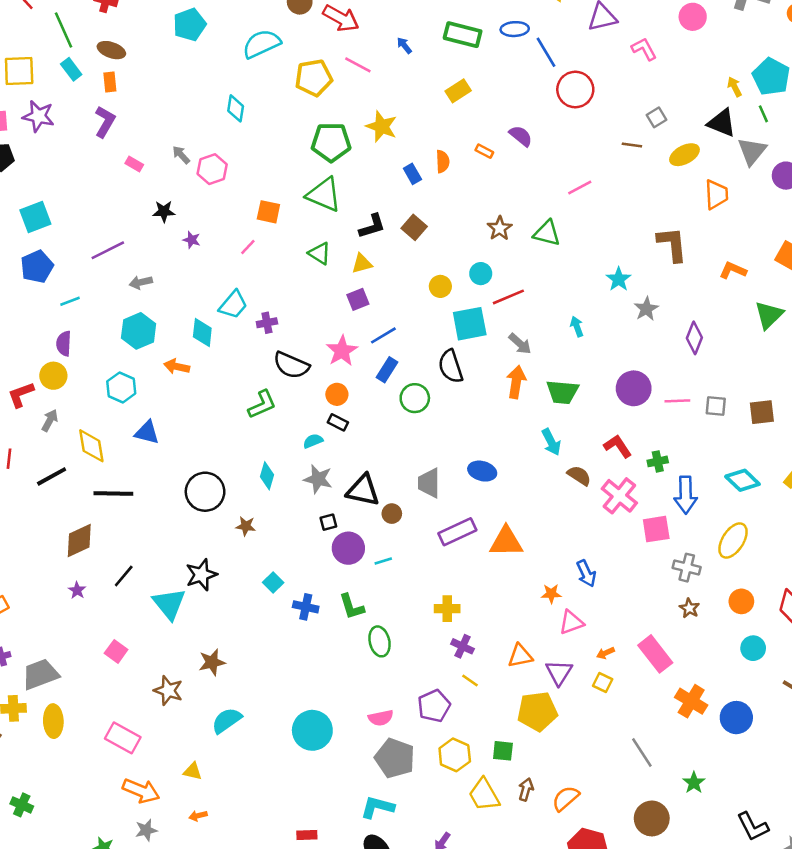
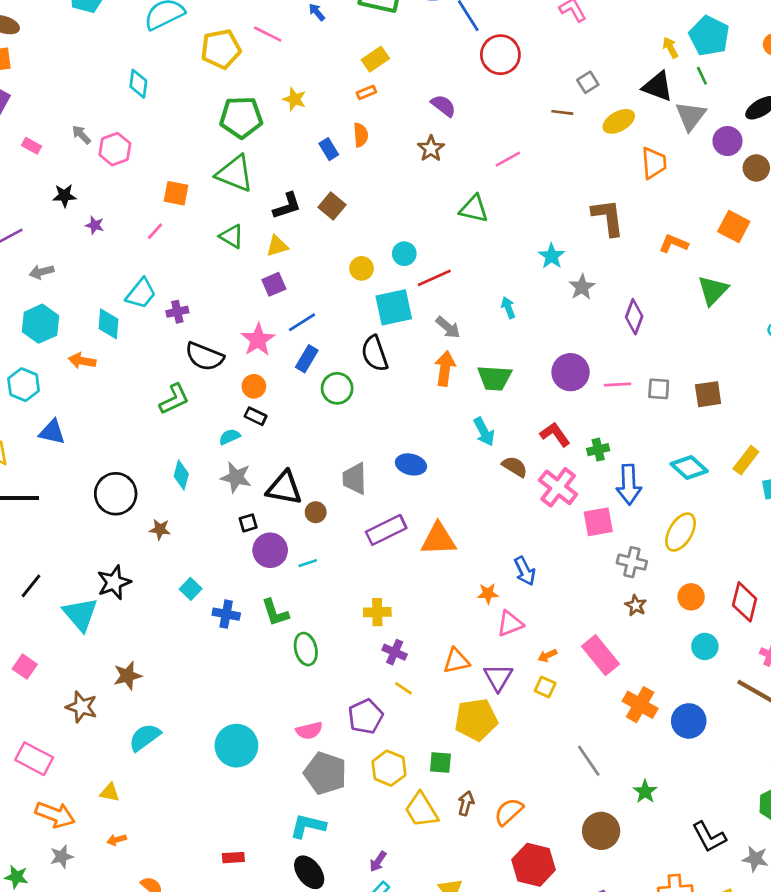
yellow star: (382, 127) -> (295, 99), size x0.7
orange rectangle: (484, 151) -> (366, 92), moved, turned -48
brown star: (500, 228) -> (431, 149), moved

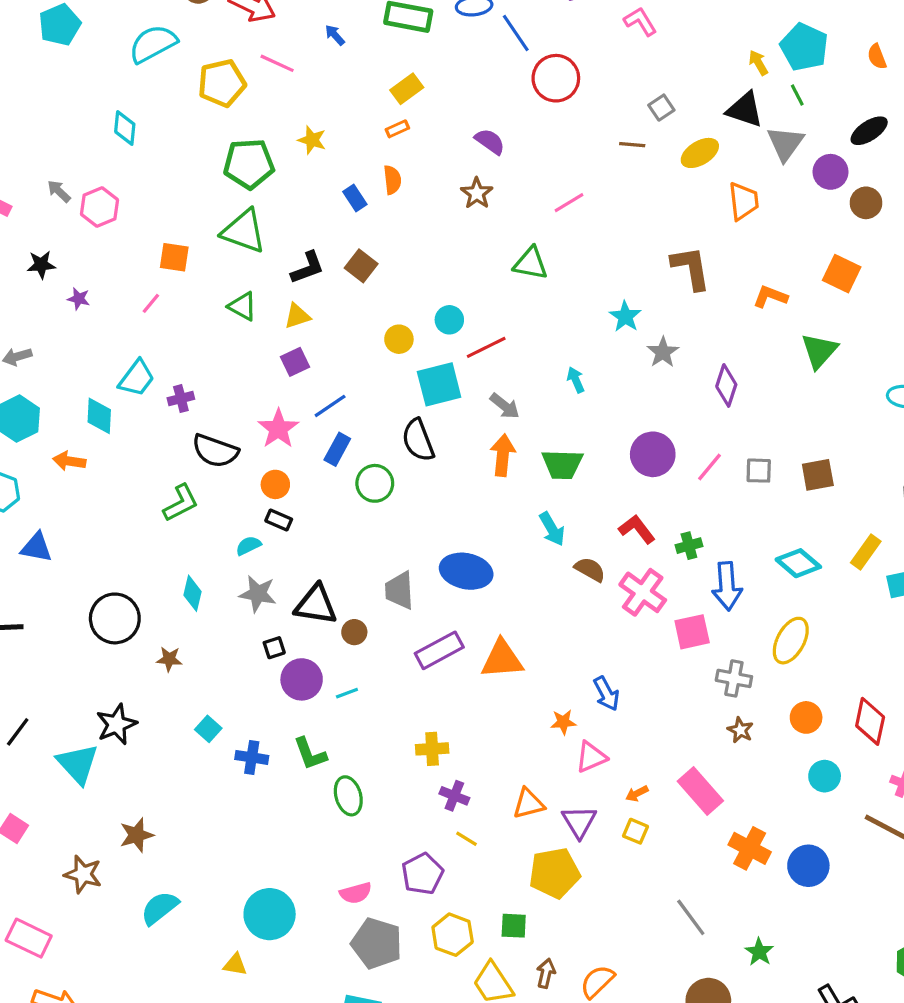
pink line: (618, 384) -> (709, 467), turned -45
blue ellipse: (411, 464) -> (466, 571), size x1.4
yellow triangle: (110, 792) -> (235, 965), moved

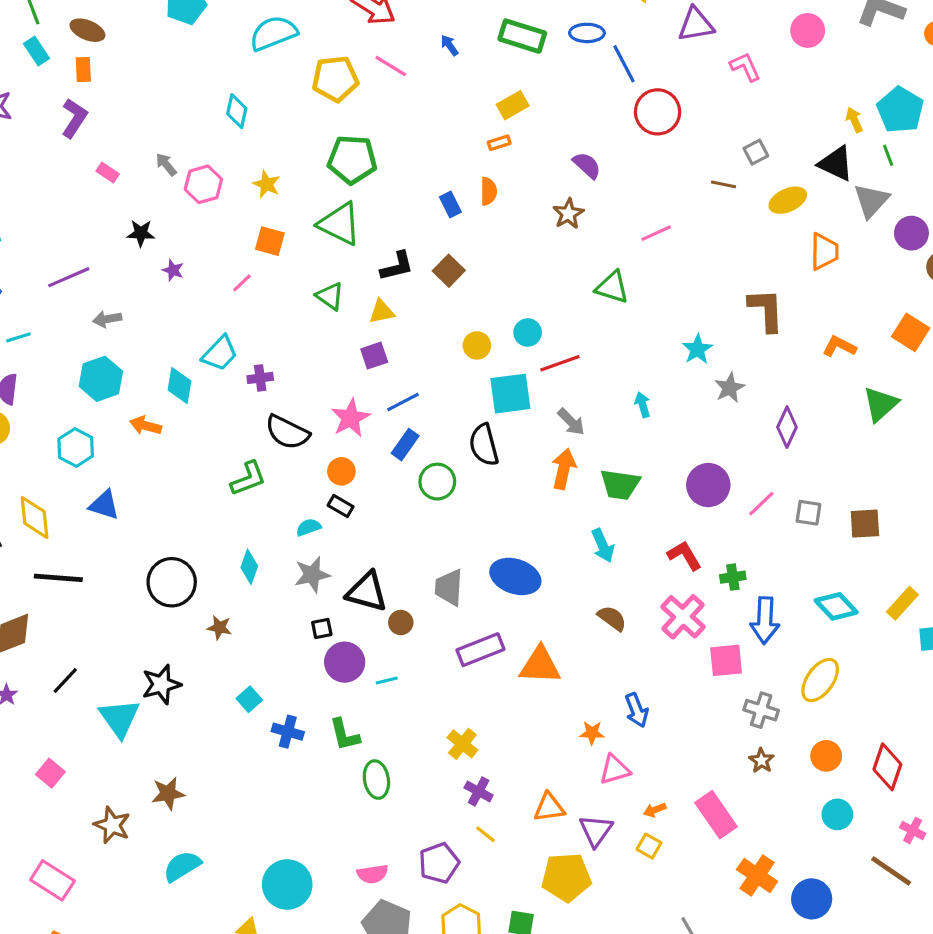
yellow star: (312, 140) -> (266, 184), moved
brown semicircle: (590, 569) -> (612, 618), moved
gray star: (258, 594) -> (312, 575), turned -30
yellow cross: (432, 749) -> (462, 744), turned 36

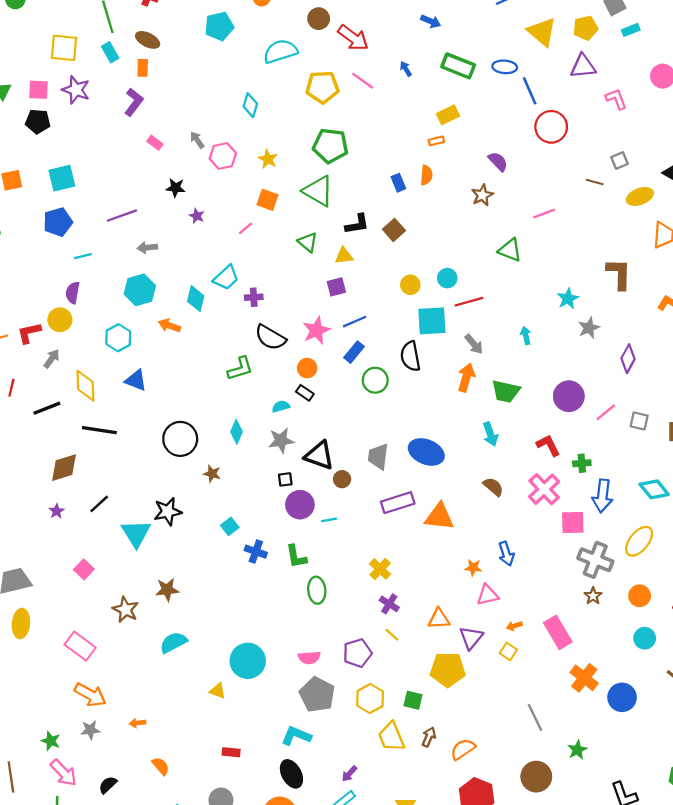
gray cross: (761, 710) -> (595, 560), size x1.4

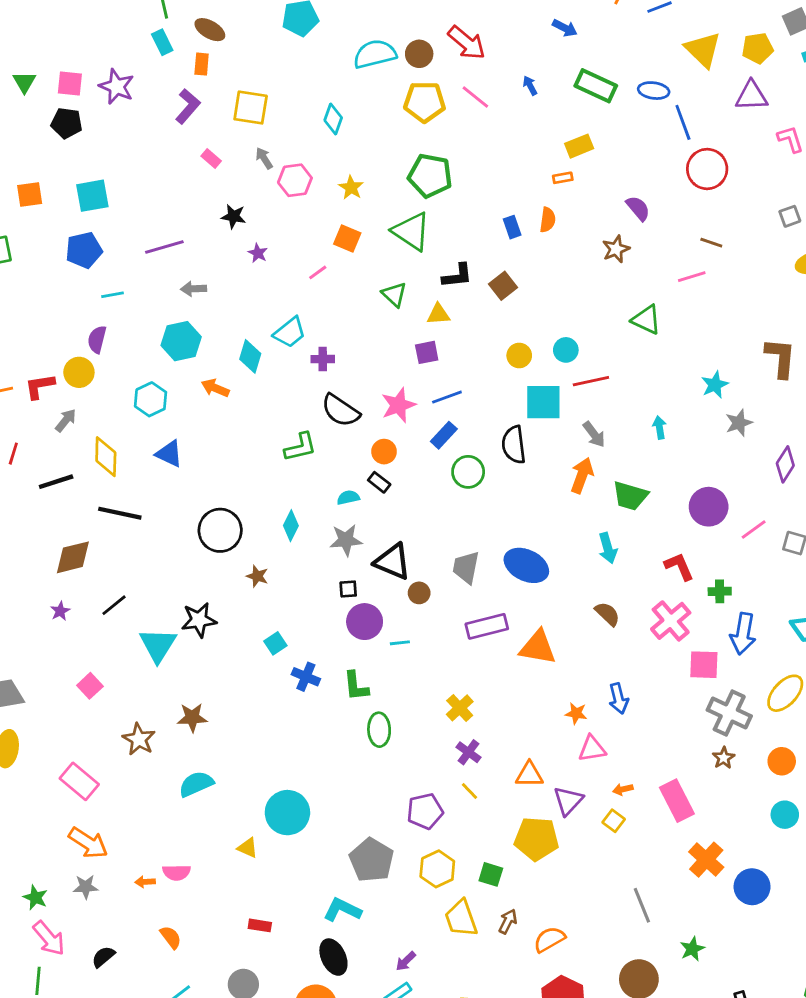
brown circle: (319, 19) -> (419, 54), moved
yellow square: (64, 48) -> (251, 108), moved
brown line: (595, 182) -> (711, 243), moved
pink semicircle: (309, 658) -> (177, 872), moved

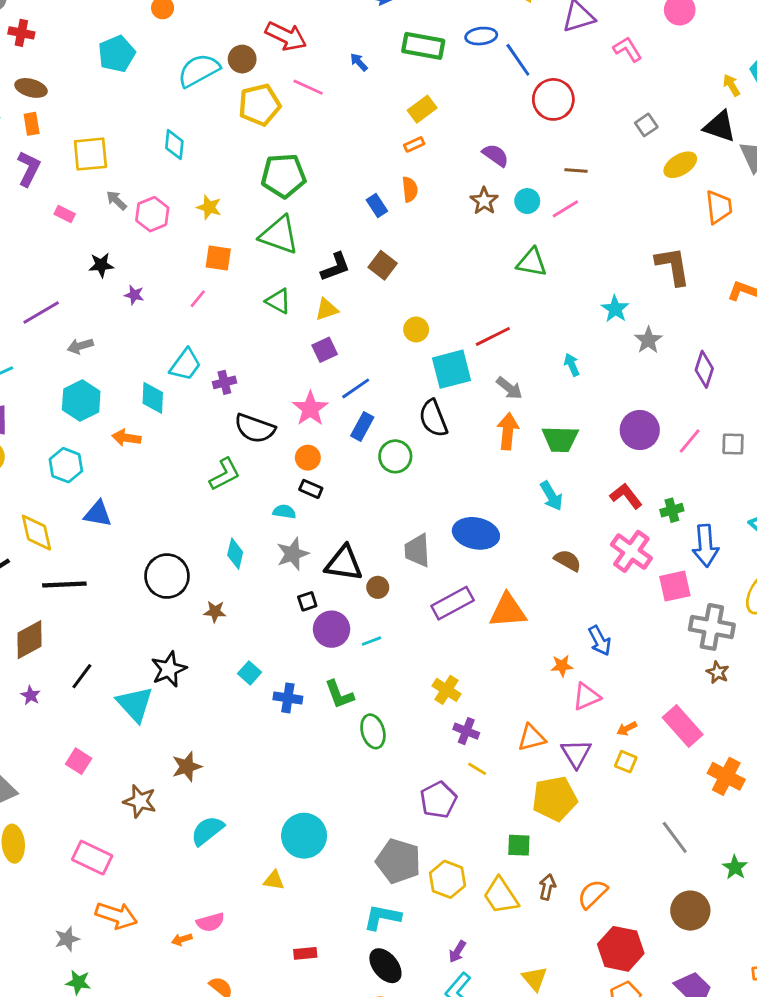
cyan circle: (566, 350) -> (527, 201), moved
cyan semicircle: (348, 497) -> (284, 512), turned 35
yellow hexagon: (437, 869) -> (448, 879), moved
gray star: (86, 887) -> (67, 939), moved

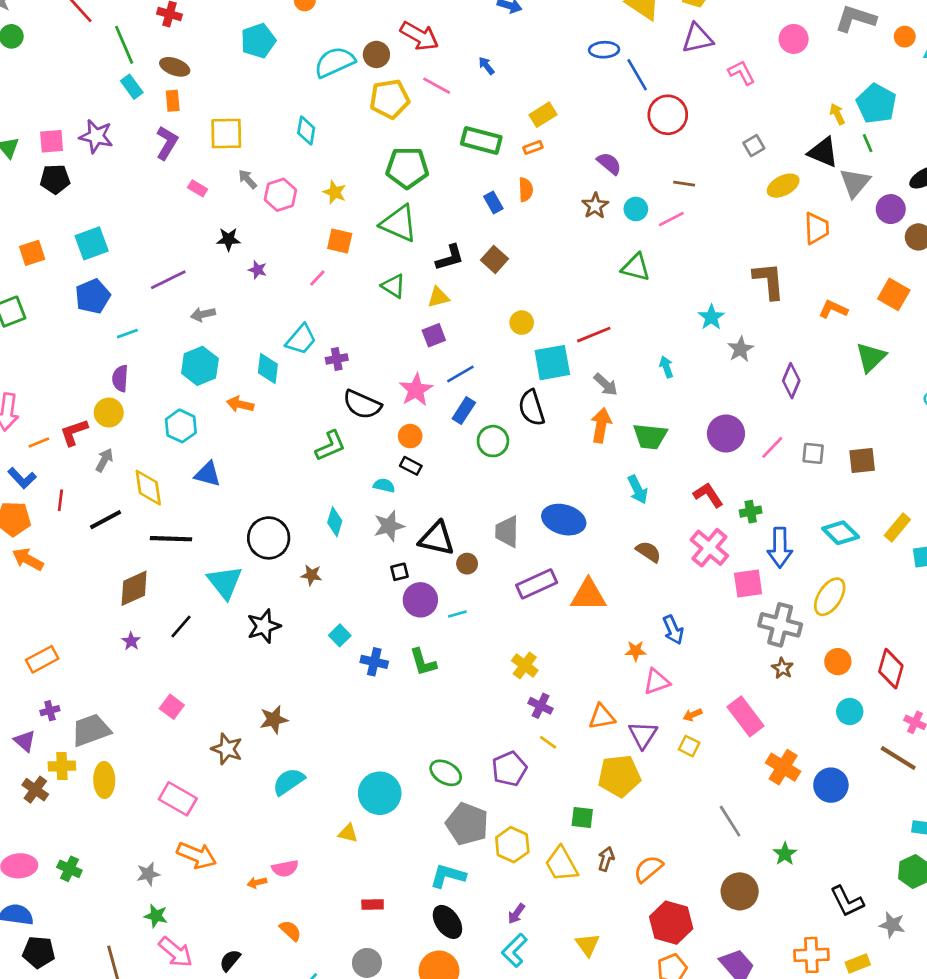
green rectangle: (423, 46) -> (481, 140), moved
cyan triangle: (135, 704) -> (225, 582), moved
green ellipse: (373, 731) -> (446, 773), moved, turned -48

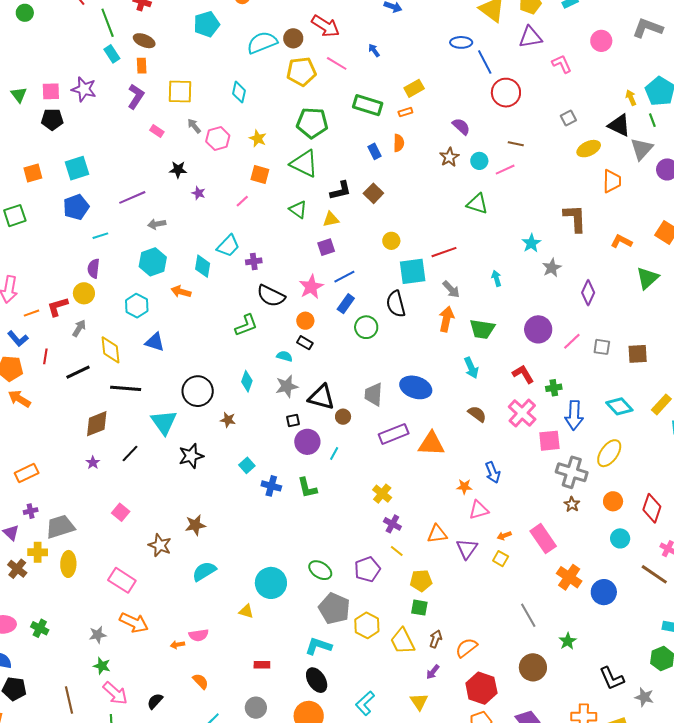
cyan line: (457, 614) -> (334, 453), turned -48
yellow pentagon: (619, 776) -> (421, 581), moved, size x0.7
purple arrow: (516, 914) -> (433, 672), moved

